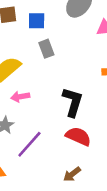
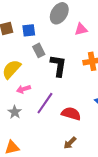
black L-shape: (73, 102) -> (58, 66), moved
purple line: (29, 144) -> (45, 103), moved

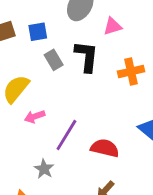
black L-shape: (58, 66) -> (87, 56), moved
gray star: (15, 112) -> (44, 169), moved

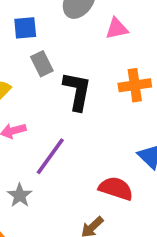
black L-shape: (87, 56) -> (77, 91), moved
red semicircle: (105, 148) -> (116, 188), moved

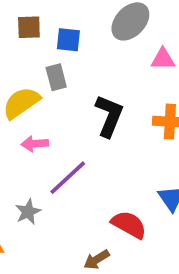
gray rectangle: (42, 64) -> (56, 77), moved

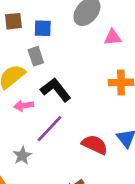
black L-shape: (109, 116) -> (56, 90), moved, turned -56
red semicircle: (129, 225) -> (95, 145), moved

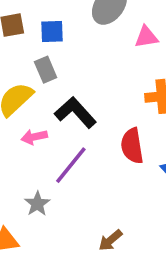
red semicircle: (95, 145) -> (132, 146), moved, turned -120

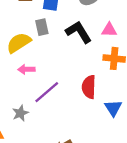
pink triangle: (146, 37) -> (109, 30), moved
black L-shape: (75, 113) -> (79, 32), moved

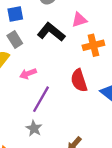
pink arrow: (26, 69) -> (28, 74), moved
gray star: (20, 113) -> (34, 128), moved

